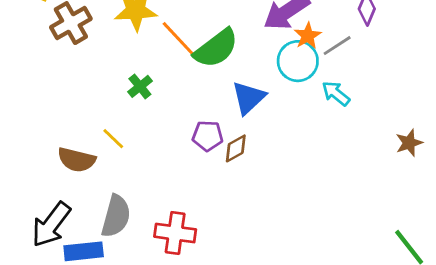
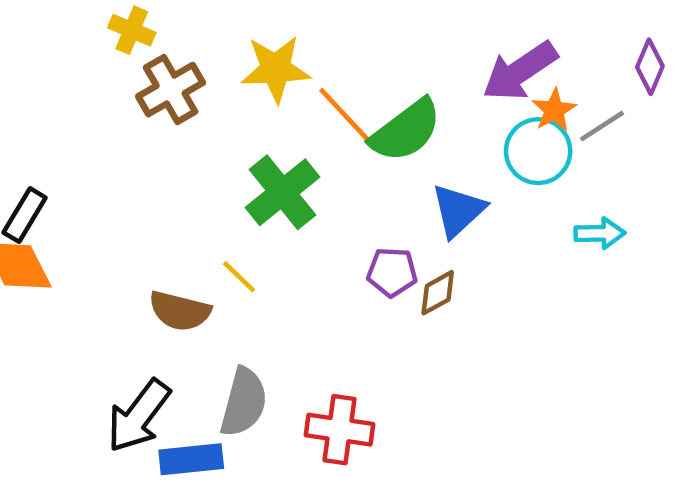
green cross: (140, 86) -> (282, 192), size x1.8
cyan arrow: (336, 93) -> (600, 233), moved, turned 140

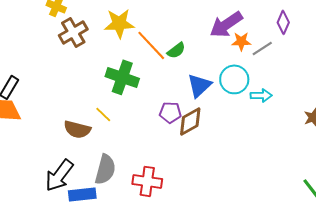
orange star: (554, 110) -> (241, 41), turned 30
green semicircle: (406, 131) -> (176, 50), size x0.6
cyan circle: (538, 151) -> (234, 79), moved
green cross: (282, 192) -> (122, 77), turned -32
brown diamond: (438, 293) -> (190, 121), size x1.4

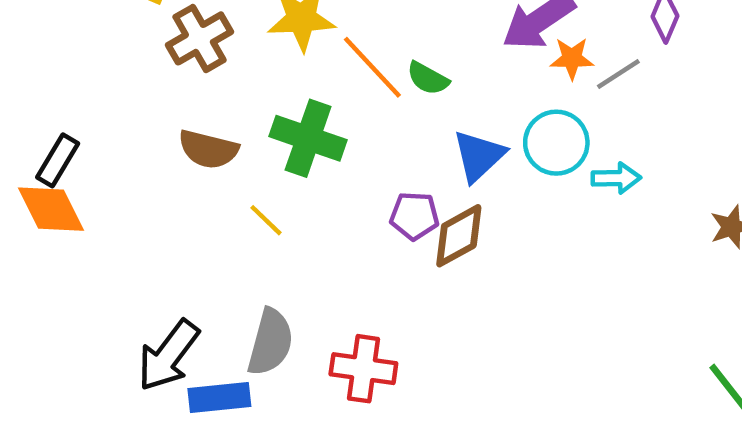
green semicircle: (176, 50) -> (428, 78), turned 66
brown semicircle: (77, 129) -> (208, 149), moved

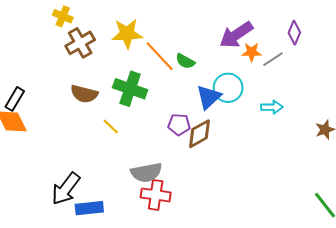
cyan circle: (556, 143) -> (228, 88), moved
gray semicircle: (270, 342) -> (146, 172), moved, turned 64

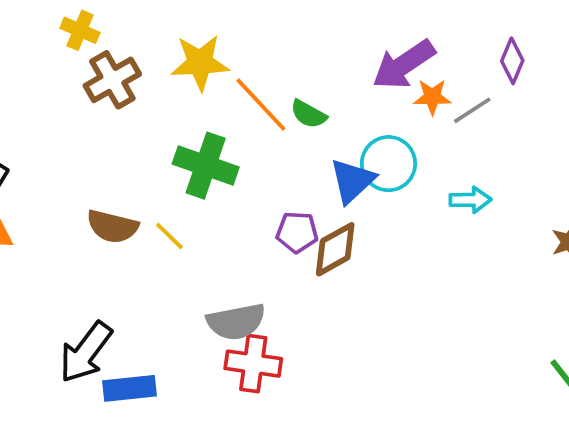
brown semicircle: (84, 94) -> (112, 226), moved

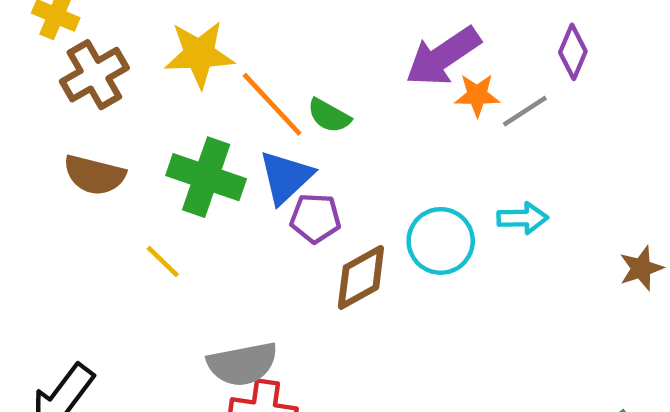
cyan circle: (388, 164) -> (441, 241), moved
blue triangle: (352, 181) -> (286, 177), moved
brown semicircle: (112, 226) -> (94, 175), moved
purple pentagon: (297, 232) -> (315, 218), moved

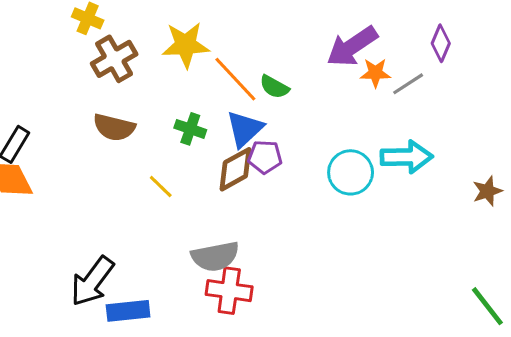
green cross: (206, 177) -> (190, 129), size x0.6
cyan arrow: (523, 218) -> (407, 157), size x1.5
brown diamond: (361, 277) -> (235, 169), moved

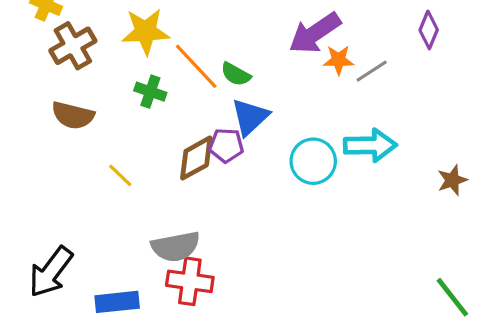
purple diamond: (441, 43) -> (429, 30), moved
green cross: (190, 129) -> (150, 92), moved
blue triangle: (245, 129) -> (250, 117), moved
blue rectangle: (128, 311) -> (117, 302), moved

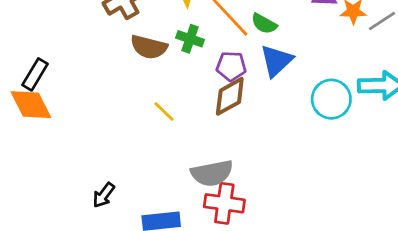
brown semicircle: (73, 115) -> (149, 47), moved
purple pentagon: (226, 145) -> (231, 66), moved
black arrow: (51, 272) -> (104, 195), size x0.6

